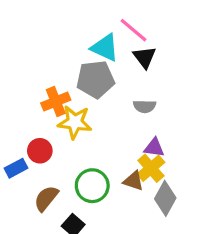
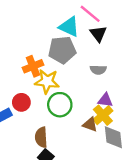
green circle: (92, 186) -> (60, 105), moved
brown semicircle: (46, 198) -> (41, 137), moved, turned -42
gray diamond: (165, 198) -> (113, 137), turned -35

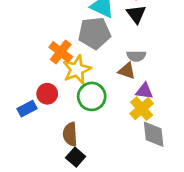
orange cross: (33, 66) -> (61, 52), turned -30
yellow star: (47, 81) -> (77, 69), turned -30
brown triangle: (90, 124) -> (127, 71), moved

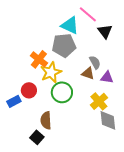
black triangle: (136, 14) -> (105, 31), moved
gray semicircle: (136, 56) -> (95, 62), turned -120
purple triangle: (144, 91) -> (107, 77), moved
black square: (76, 157) -> (37, 137), moved

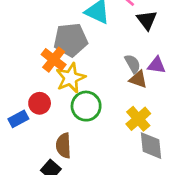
gray pentagon: (64, 45) -> (71, 40), moved
brown triangle: (88, 73) -> (138, 79), moved
purple triangle: (107, 77) -> (157, 65), moved

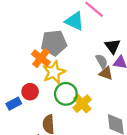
black triangle: (147, 20) -> (113, 46), moved
yellow cross: (138, 119) -> (82, 104), moved

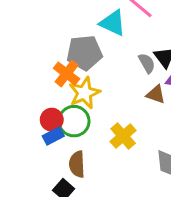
gray semicircle: (102, 61) -> (147, 63), moved
green circle: (66, 94) -> (74, 121), moved
blue rectangle: (14, 104) -> (53, 136), moved

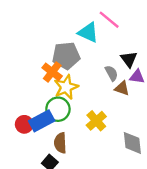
gray semicircle: (147, 63) -> (111, 73), moved
red circle: (52, 120) -> (24, 124), moved
blue rectangle: (53, 136) -> (42, 121), size x1.5

